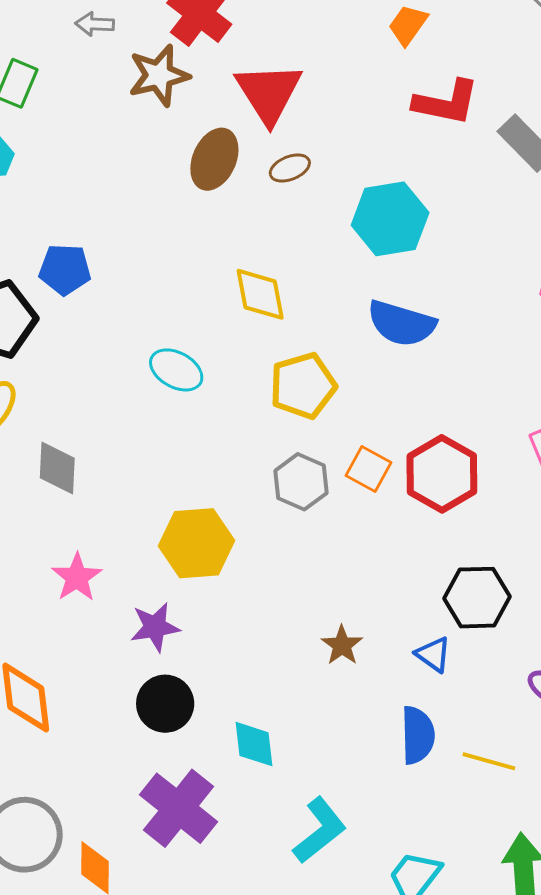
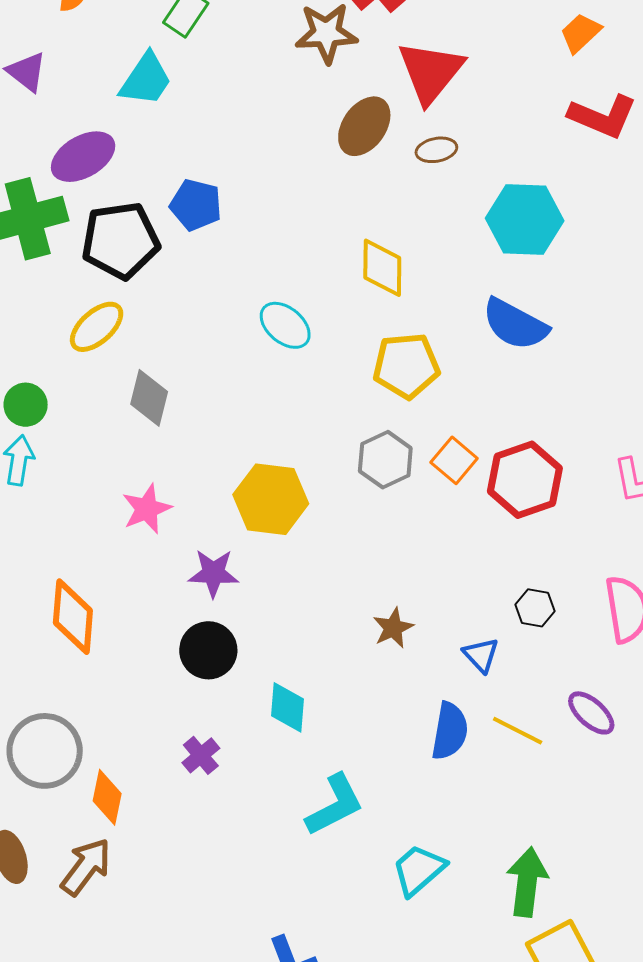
black hexagon: (477, 598) -> (535, 608), size x0.6
yellow line: (489, 761) -> (518, 731), moved
purple cross: (179, 808) -> (201, 755), size x0.5

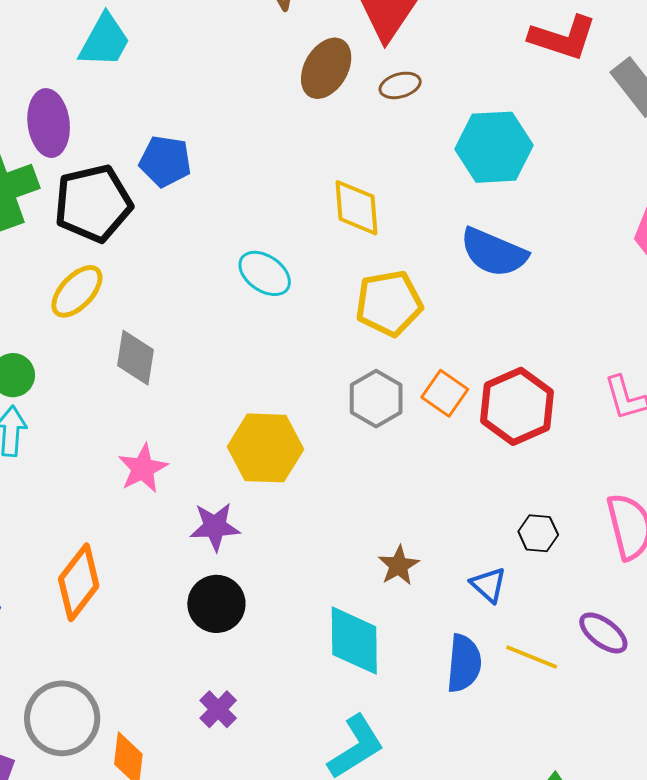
purple ellipse: (83, 157) -> (49, 123), turned -62
orange diamond: (73, 617) -> (79, 582), turned 38
cyan diamond: (287, 707) -> (354, 641), moved, size x1.4

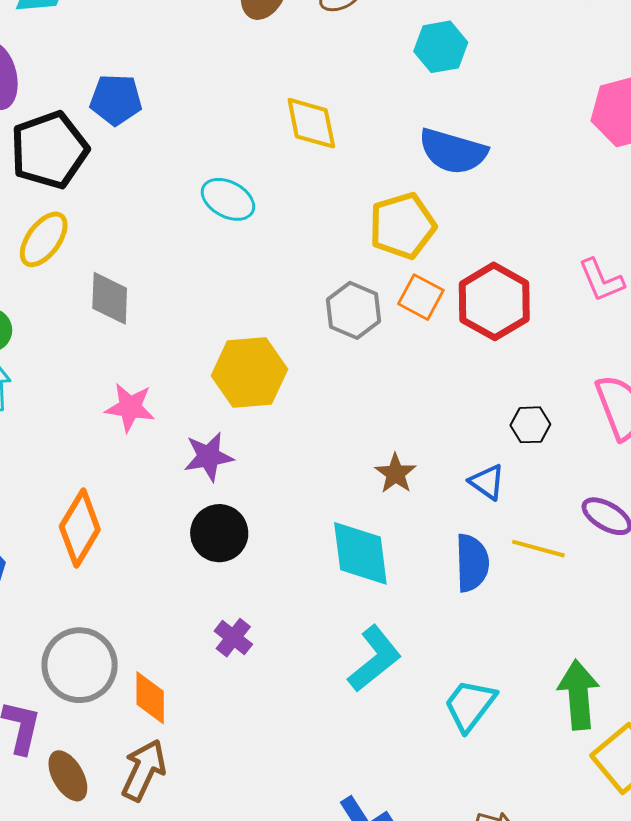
cyan hexagon: (494, 147) -> (441, 47), size x0.7
yellow pentagon: (389, 303) -> (402, 226), moved
pink star: (143, 468) -> (130, 407), turned -30

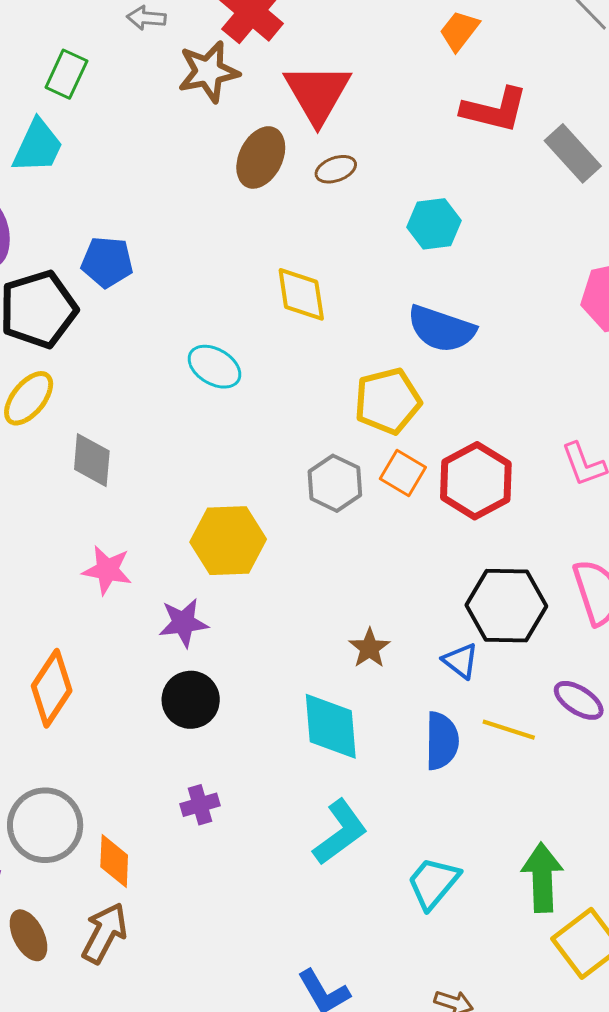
black hexagon: (530, 425) -> (506, 606), size x2.0
purple cross: (233, 638) -> (200, 805), turned 33

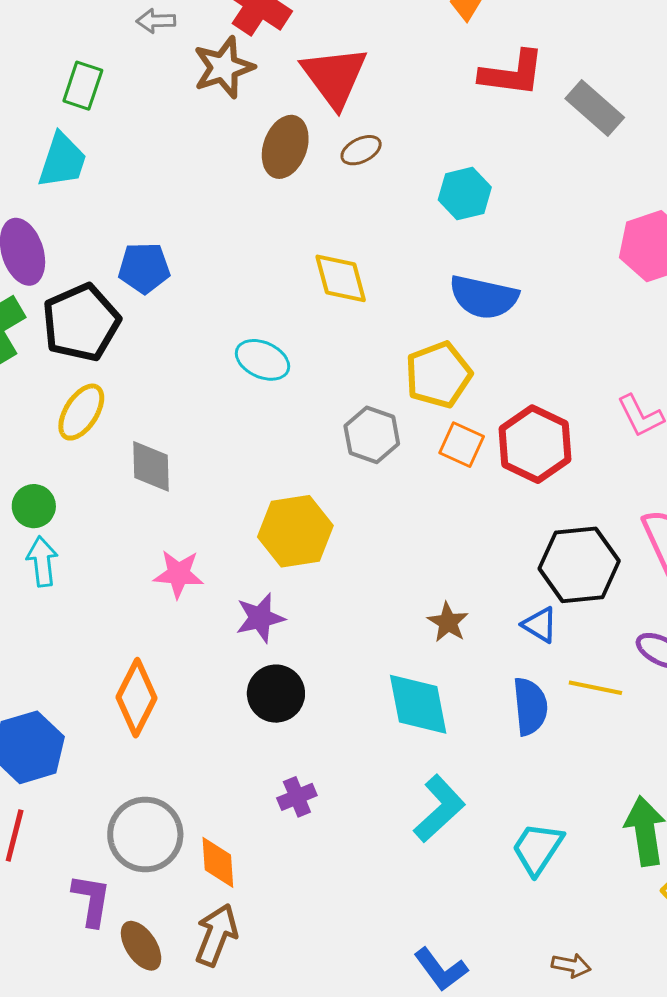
gray hexagon: (335, 483) -> (372, 435), moved

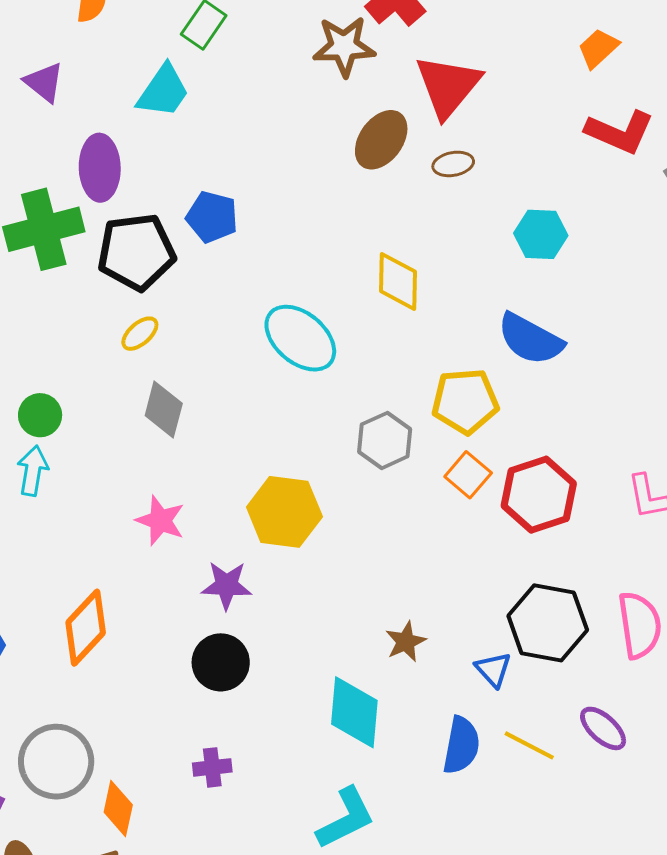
cyan ellipse: (262, 360) -> (300, 338), size x1.4
yellow ellipse: (81, 412) -> (140, 334), moved, size x0.7

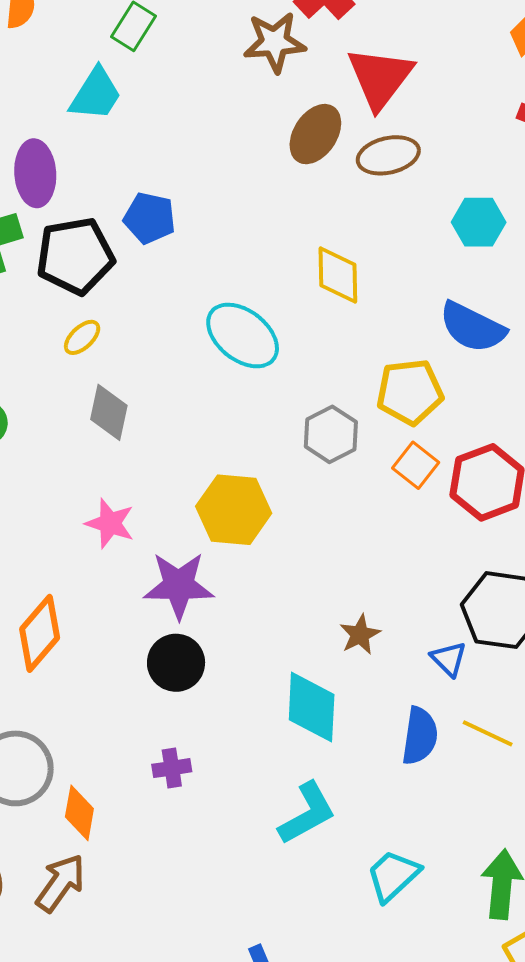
brown ellipse: (453, 164) -> (388, 155), size x1.5
purple star: (227, 585) -> (179, 585), size x1.4

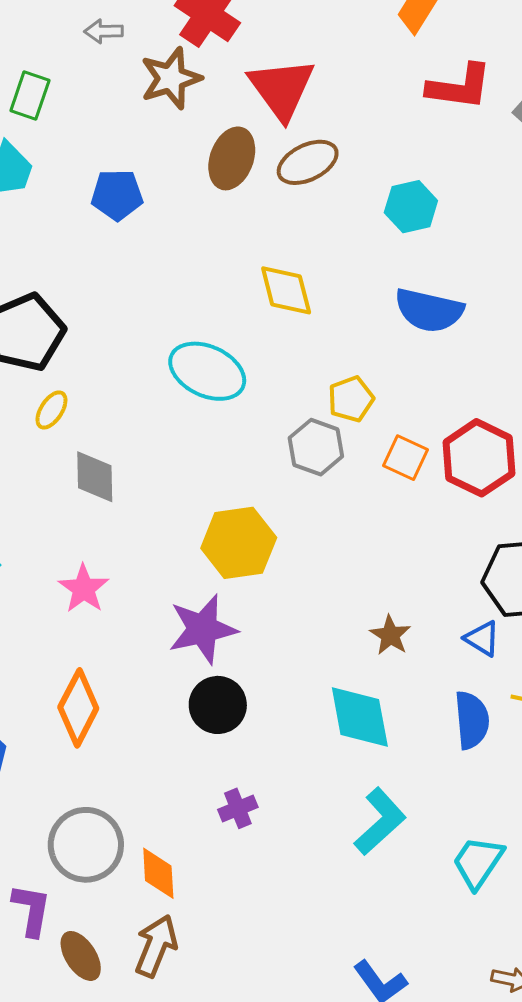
blue pentagon: (150, 218) -> (117, 195), moved
yellow pentagon: (410, 392) -> (351, 399), moved, size x0.7
pink star: (110, 523) -> (84, 589), moved, turned 30

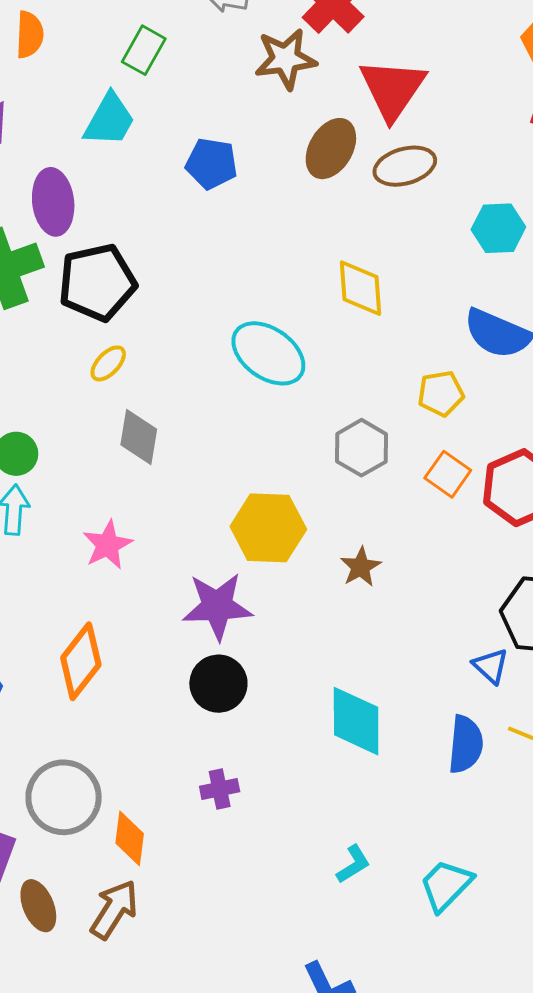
yellow pentagon: (351, 399) -> (441, 393), moved
brown star: (390, 635) -> (361, 567), moved
cyan L-shape: (380, 821) -> (353, 864), moved, size x0.6

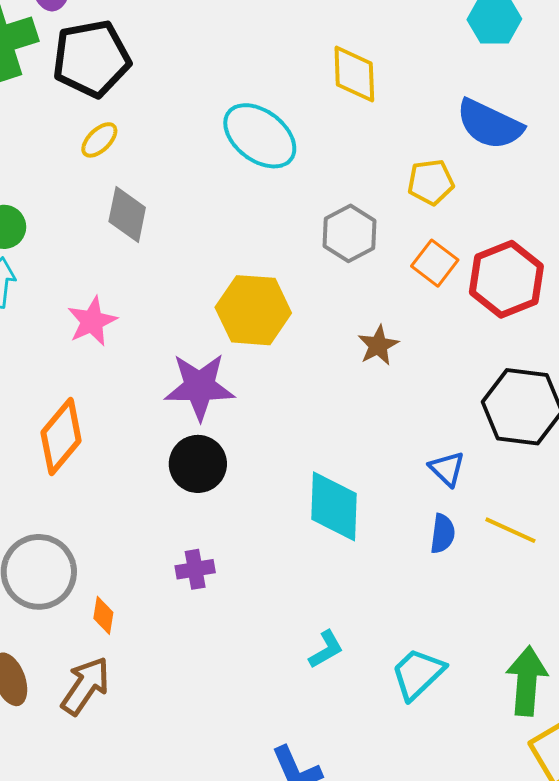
brown star: (361, 567) -> (378, 345), moved
blue triangle: (491, 666) -> (447, 469), moved
blue semicircle: (466, 744) -> (443, 534), size x0.7
orange diamond: (130, 838) -> (103, 615), size x0.7

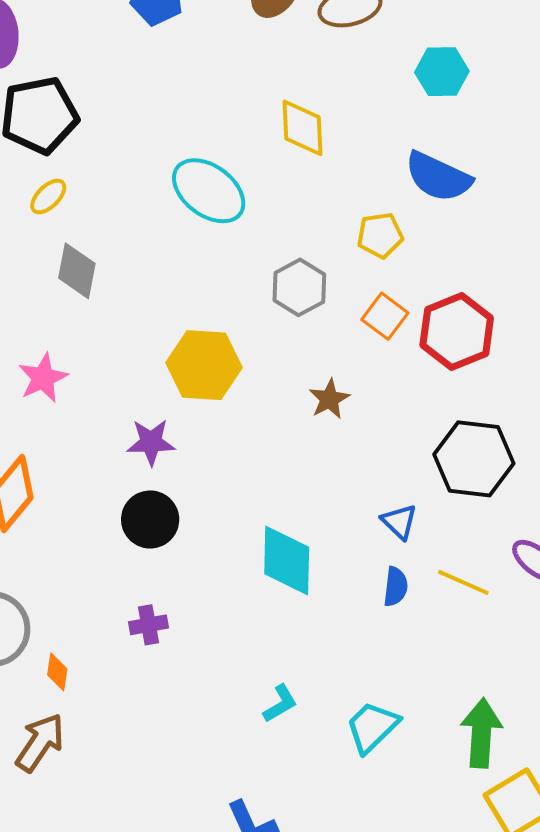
purple star: (199, 387) -> (151, 442), size x0.7

